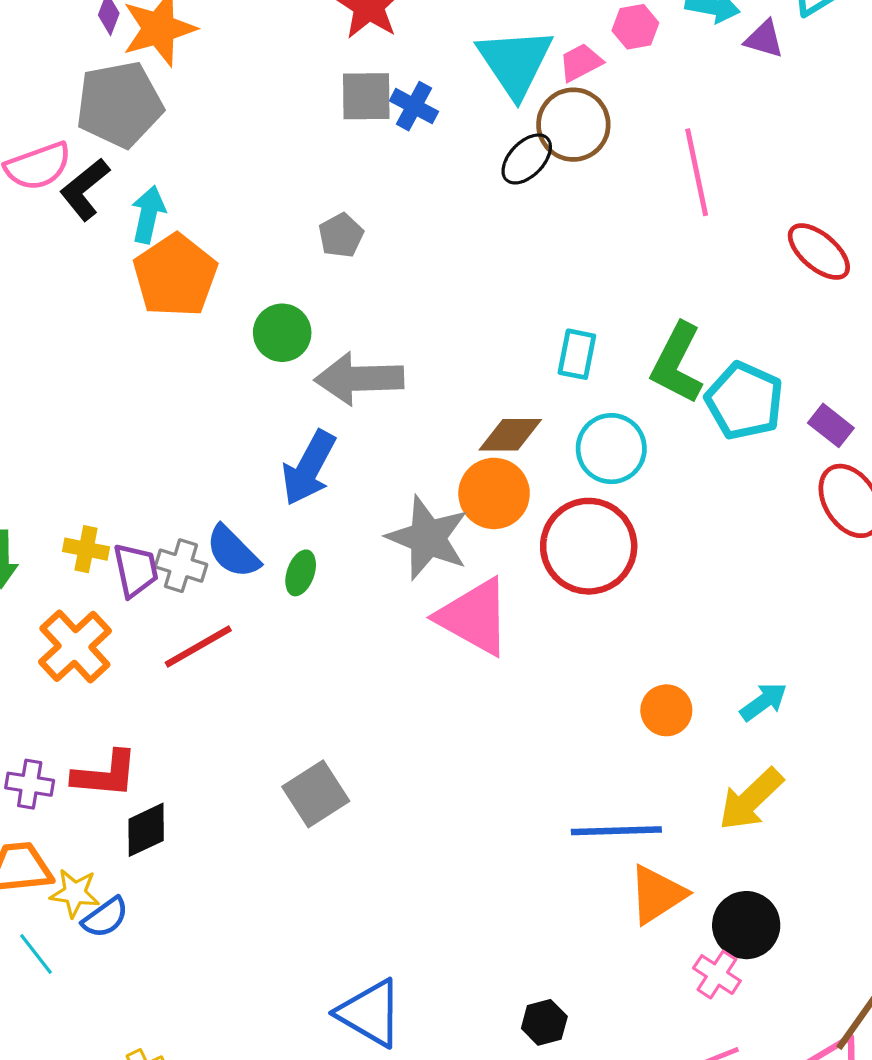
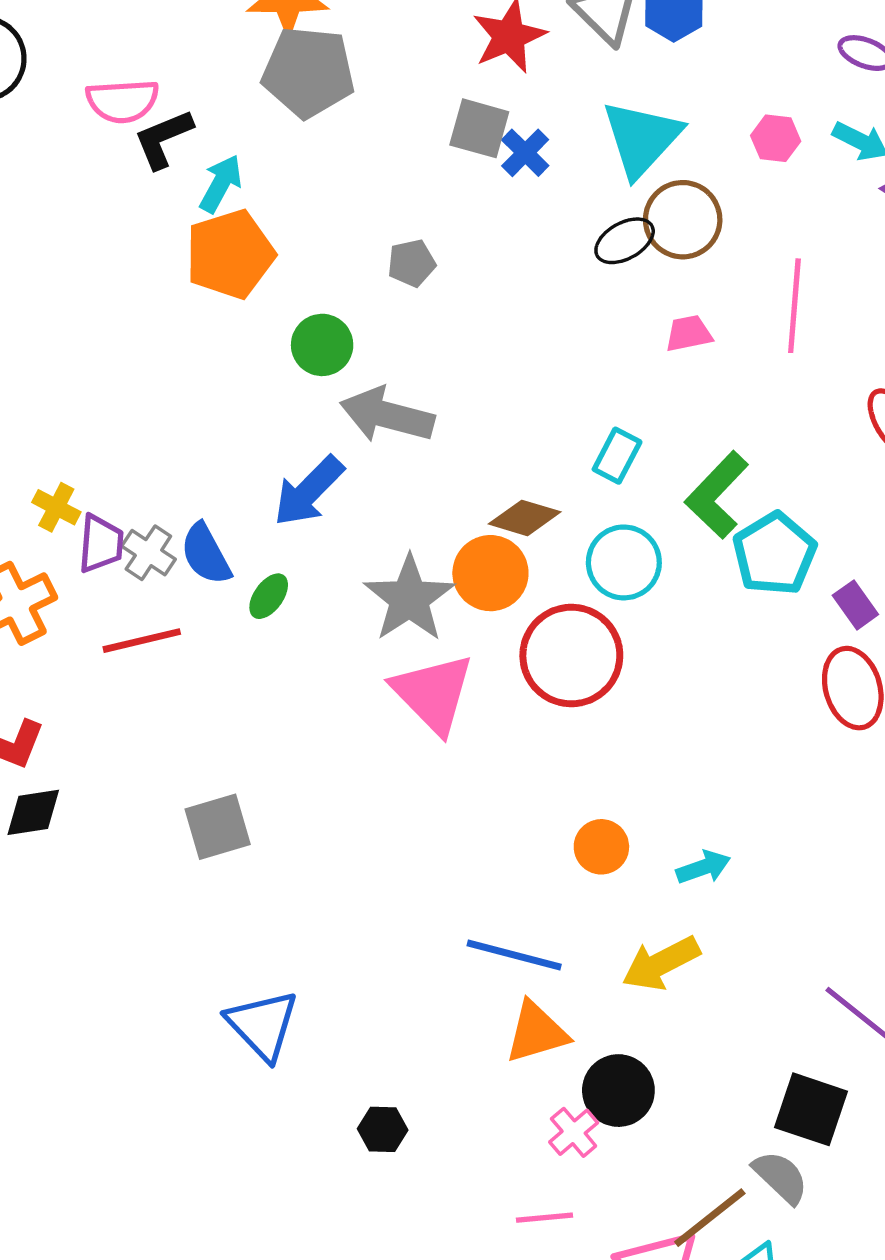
pink trapezoid: (581, 62) -> (689, 333), moved
gray pentagon: (119, 104) -> (308, 72), moved
blue triangle: (370, 1013) -> (263, 1025), moved

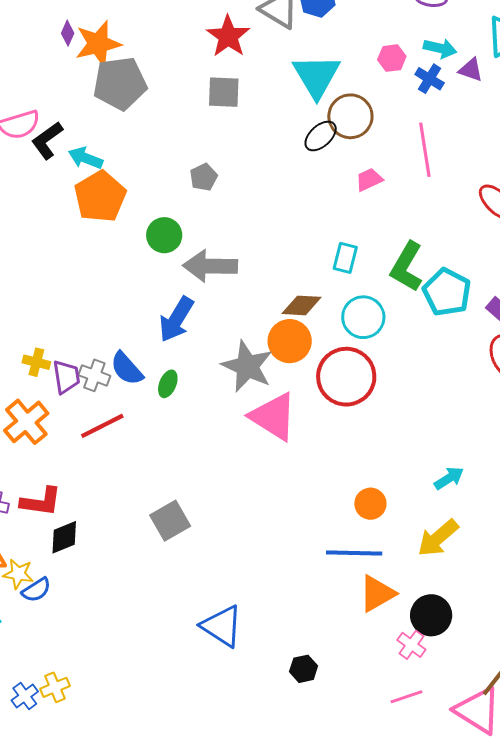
blue cross: (525, 153) -> (430, 79), moved
cyan arrow: (221, 184) -> (86, 158), turned -84
orange circle: (601, 847) -> (370, 504), moved

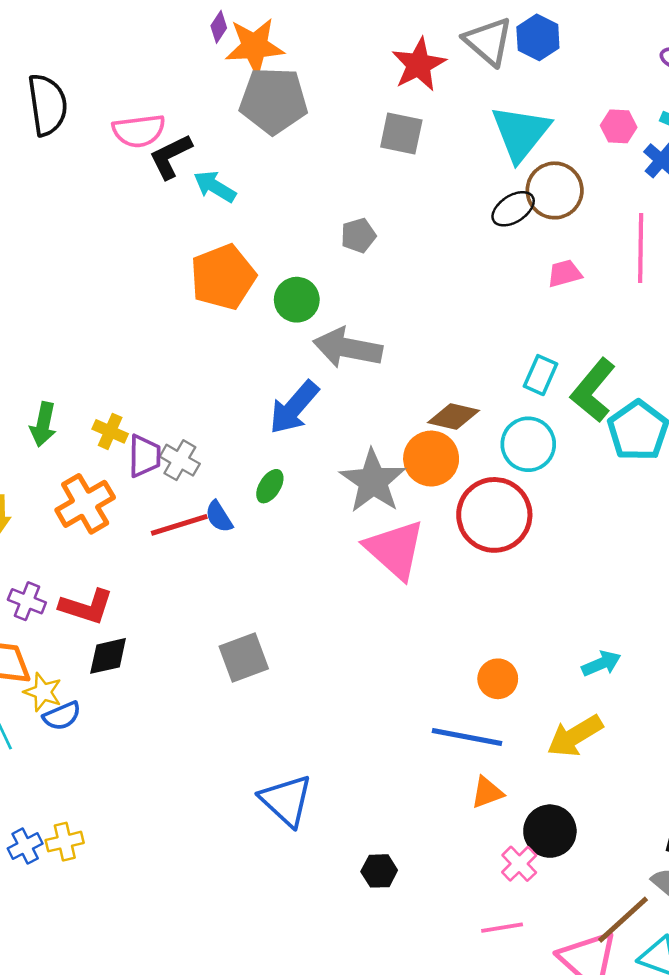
orange pentagon: (100, 197) -> (223, 277), moved
cyan rectangle: (345, 258) -> (541, 375), moved
blue semicircle: (127, 369) -> (219, 517), moved, size x0.7
orange triangle: (377, 594) -> (487, 792), size x0.7

